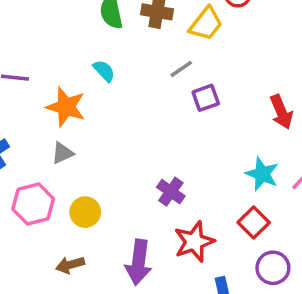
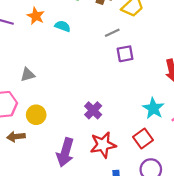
cyan semicircle: (104, 71) -> (63, 26), turned -35
orange star: (66, 107) -> (36, 16), moved, size x0.7
brown arrow: (70, 265) -> (16, 137), moved

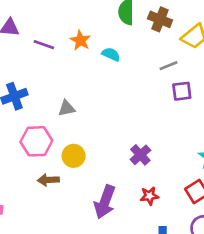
red star: (103, 145) -> (149, 196), size x0.6

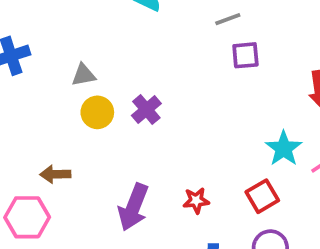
pink hexagon: (36, 141) -> (27, 217), moved
purple cross: (140, 155) -> (146, 110), moved
yellow circle: (74, 156) -> (97, 112), moved

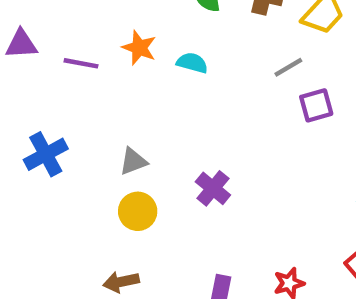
yellow circle: (97, 112) -> (138, 211), moved

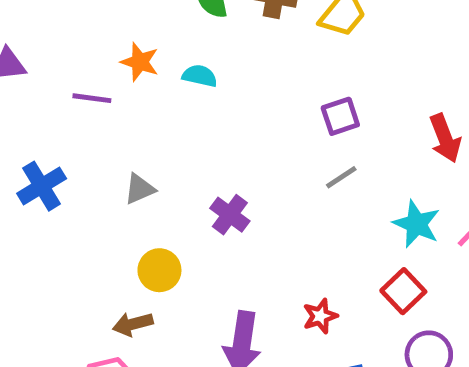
purple line: (81, 63) -> (92, 98), moved
gray line: (288, 67) -> (341, 177), moved
yellow circle: (138, 211) -> (159, 270), moved

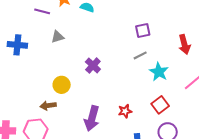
blue cross: (42, 186) -> (17, 45), turned 30
gray triangle: (140, 189) -> (58, 37), moved
cyan star: (416, 224) -> (159, 72), moved

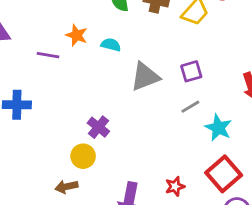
gray triangle: (58, 37) -> (145, 77), moved, size x1.6
purple cross: (93, 65) -> (98, 127), moved
red square: (160, 105) -> (224, 174), size x1.4

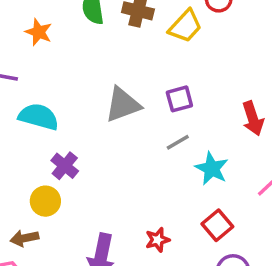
orange star: (77, 35) -> (39, 32), moved
cyan semicircle: (111, 45) -> (39, 117), moved, size x1.6
red square: (224, 174) -> (217, 225), size x0.7

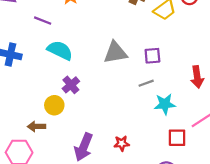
cyan star: (212, 168) -> (165, 104), turned 30
red square: (217, 225) -> (177, 138), moved, turned 30

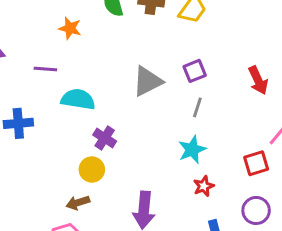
gray line: (146, 83) -> (197, 107), turned -35
cyan star: (165, 104) -> (192, 150), moved
red star: (122, 143) -> (204, 186), moved

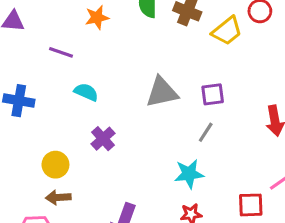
orange star: (70, 28) -> (97, 17), turned 30
cyan semicircle: (78, 99) -> (86, 92), size x0.7
yellow circle: (92, 170) -> (55, 165), moved

